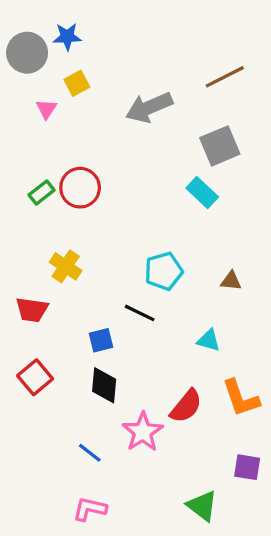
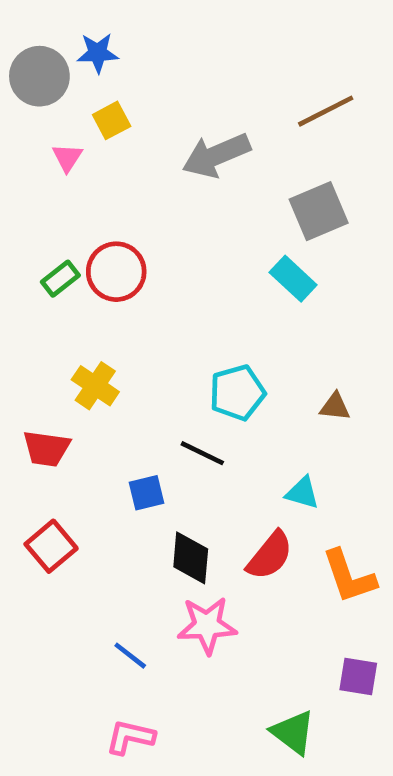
black diamond: (104, 385) -> (191, 558), moved
red semicircle: (186, 406) -> (270, 556), moved
pink star: (143, 432) -> (207, 625), turned 30

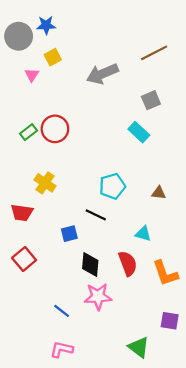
gray square: (319, 211) -> (151, 100), size x0.7
red semicircle: (270, 556) -> (128, 263), turned -60

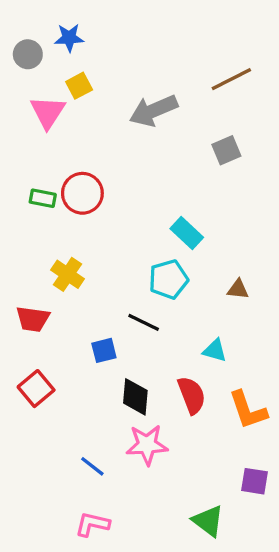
gray circle: (19, 36) -> (28, 54), size x0.7
pink triangle: (32, 75) -> (48, 112), size x1.6
green rectangle: (28, 132) -> (43, 198), turned 49
cyan rectangle: (139, 132) -> (187, 233), moved

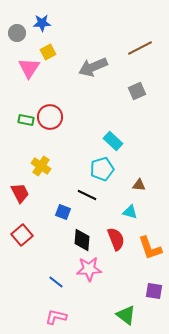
brown triangle: (238, 289) -> (139, 185), moved
red trapezoid: (33, 319) -> (20, 193), turned -125
blue square: (104, 350) -> (63, 212), turned 35

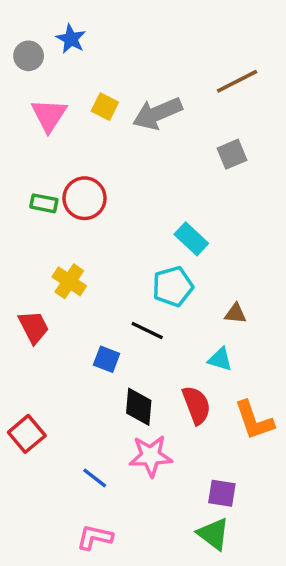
blue star: (42, 23) -> (71, 39), turned 30
yellow square: (48, 52) -> (105, 107), moved, turned -35
red square: (22, 235) -> (27, 434), moved
purple square: (154, 291) -> (222, 493), moved

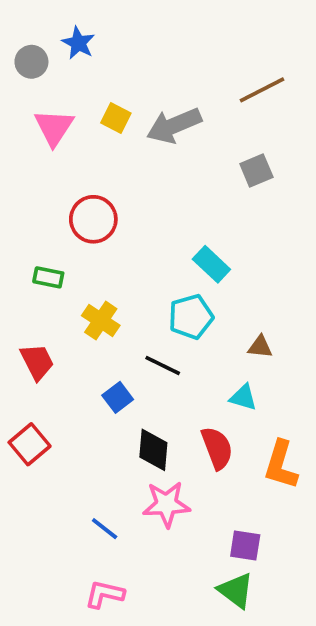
green rectangle: (44, 203) -> (48, 277), moved
yellow cross: (69, 281) -> (101, 320), moved
blue square: (107, 359) -> (118, 397), turned 32
orange L-shape: (254, 420) -> (281, 465), turned 36
red square: (27, 434) -> (30, 444), moved

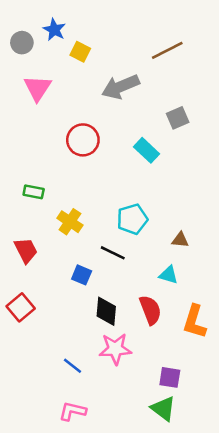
brown line: (262, 90) -> (167, 50), moved
yellow square: (116, 118) -> (80, 52), moved
red circle: (93, 219) -> (83, 140), moved
cyan rectangle: (211, 264) -> (146, 150), moved
blue square: (118, 397) -> (82, 275), turned -30

